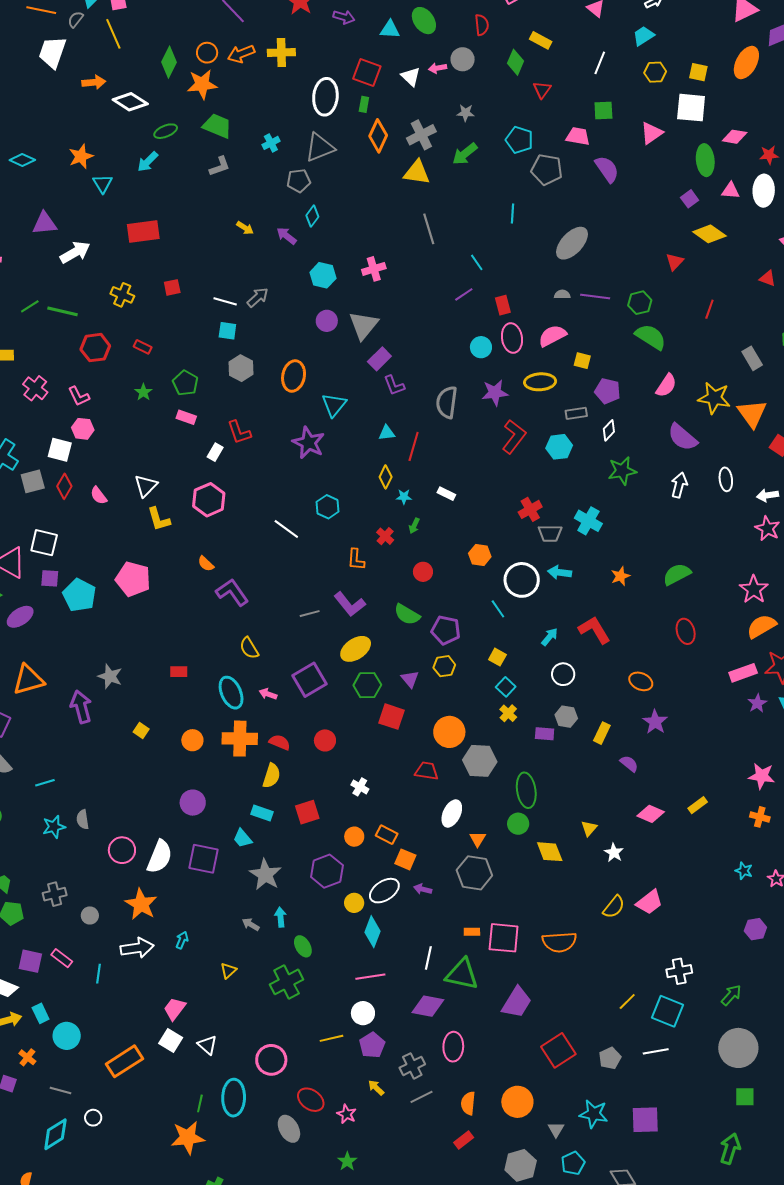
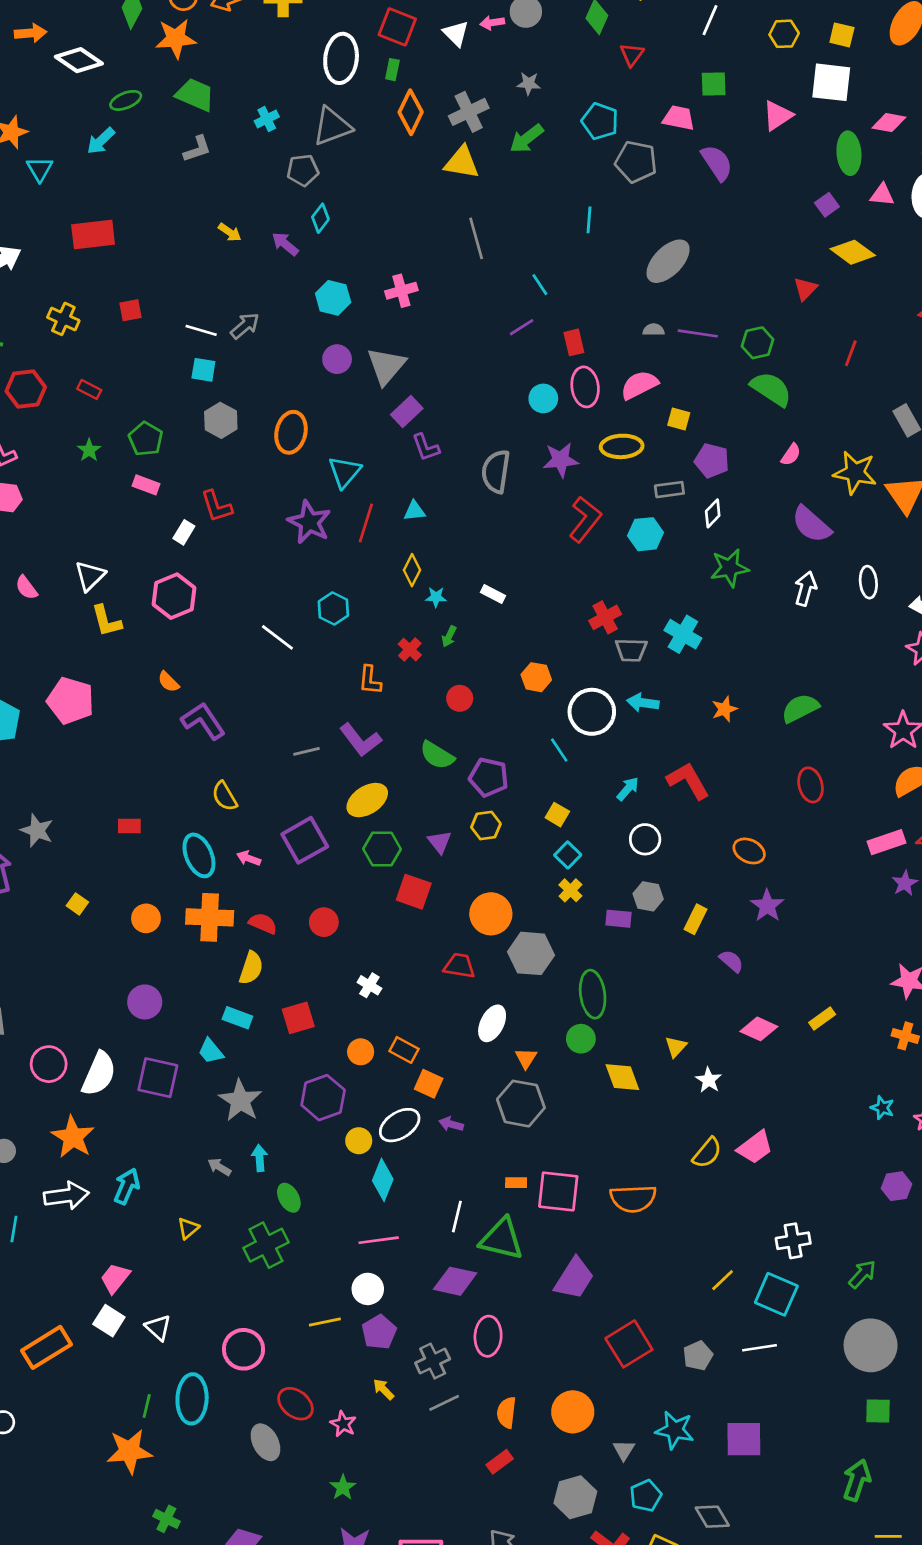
pink semicircle: (666, 385) -> (791, 455), size x0.7
red line: (414, 446) -> (366, 523), moved
cyan arrow: (182, 940) -> (127, 1186), size x1.5

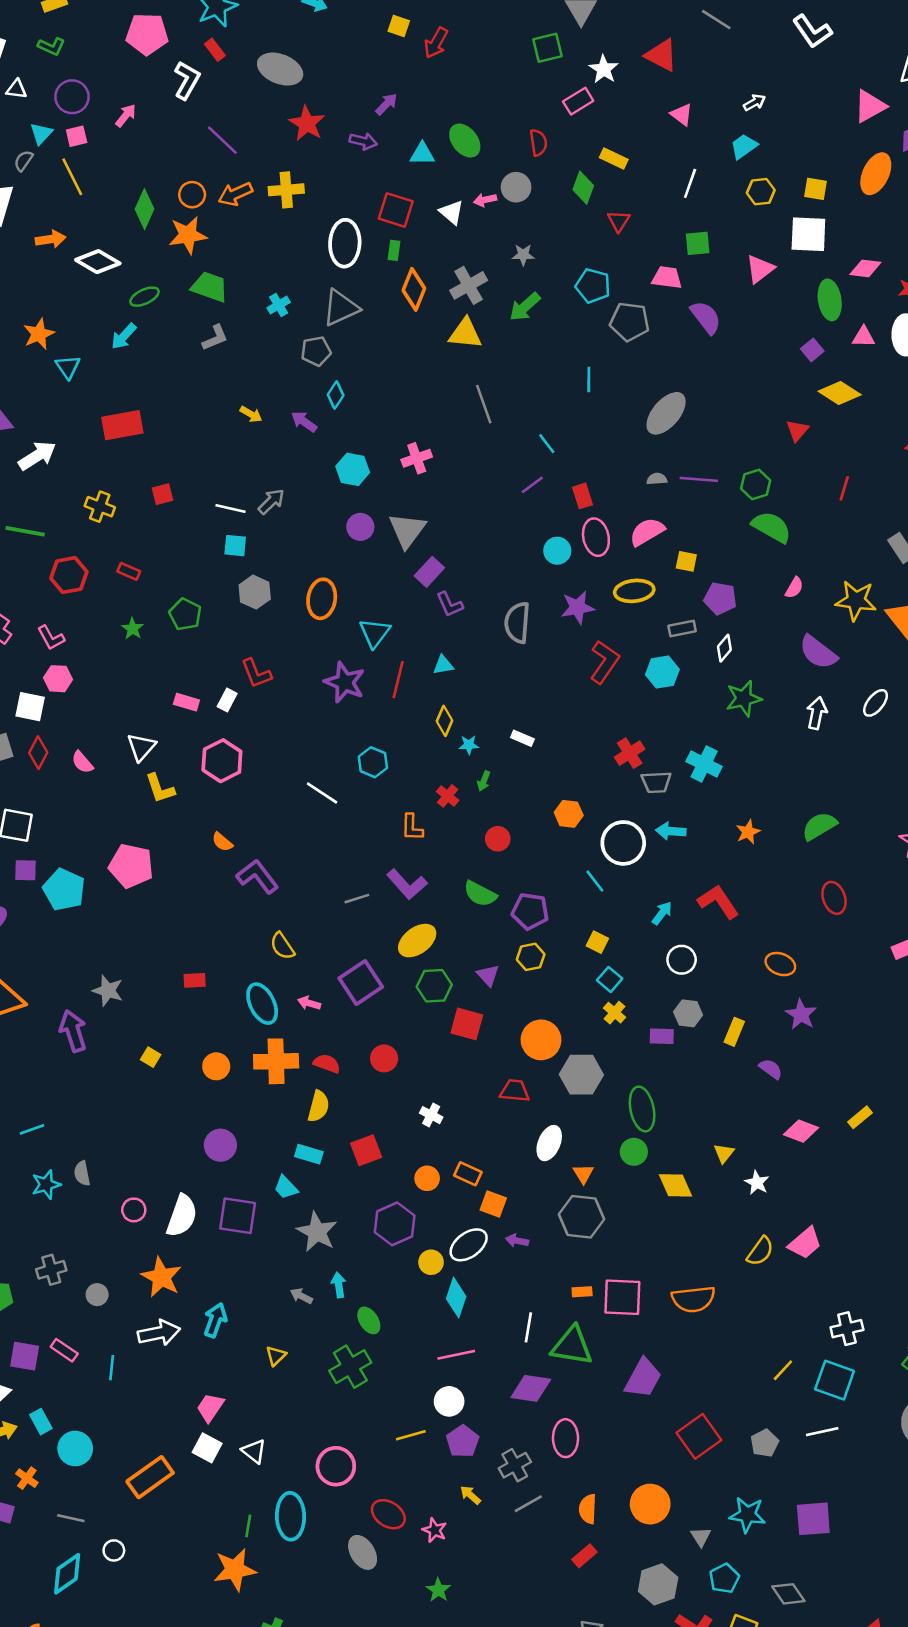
pink rectangle: (146, 485) -> (186, 702), moved
white ellipse: (868, 582) -> (876, 703), turned 48
pink circle: (49, 1064) -> (134, 1210), size x0.7

